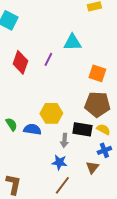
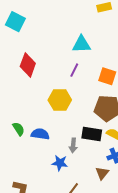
purple line: (48, 59) -> (74, 70), moved
yellow hexagon: (51, 113) -> (60, 100), moved
blue star: (59, 162) -> (60, 163), moved

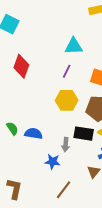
yellow hexagon: (60, 100) -> (67, 100), moved

